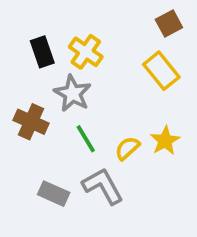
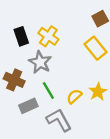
gray rectangle: (54, 194) -> (28, 106), moved, turned -48

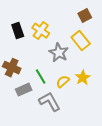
gray star: (40, 62) -> (59, 53), moved

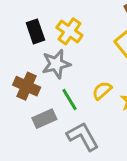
gray star: (59, 53) -> (56, 64), moved, turned 30
yellow semicircle: (63, 82) -> (102, 91), moved

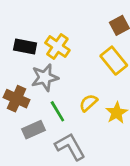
black rectangle: (35, 31) -> (25, 47), turned -60

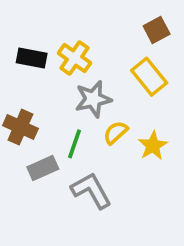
gray star: (45, 78) -> (93, 99), moved
green line: (57, 111) -> (75, 144), turned 50

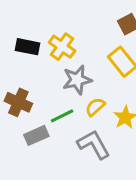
green line: (75, 144) -> (62, 116), turned 45
gray L-shape: (91, 190) -> (94, 144), moved

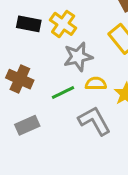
yellow semicircle: (95, 107) -> (96, 84), turned 42
gray rectangle: (36, 135) -> (27, 125), moved

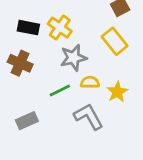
brown cross: (20, 79) -> (20, 63), moved

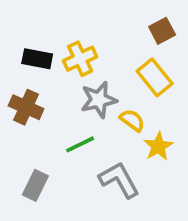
yellow cross: (60, 28) -> (80, 59), turned 30
yellow semicircle: (90, 82) -> (132, 120), moved, turned 36
gray rectangle: (27, 121) -> (35, 185), turned -40

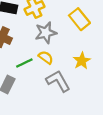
yellow semicircle: (132, 120) -> (46, 57), moved
green line: (80, 144) -> (24, 63), moved

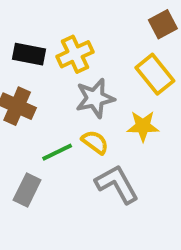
yellow star: (82, 61) -> (143, 126), moved, turned 30

